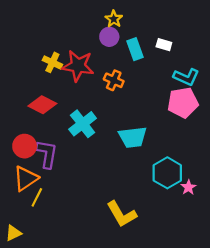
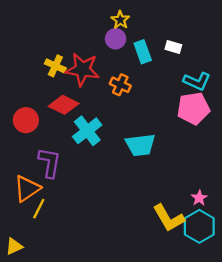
red diamond: (42, 105) -> (64, 105), moved
red circle: (25, 146) -> (26, 120), moved
cyan hexagon: (167, 173) -> (199, 226), moved
yellow L-shape: (122, 214) -> (169, 218), moved

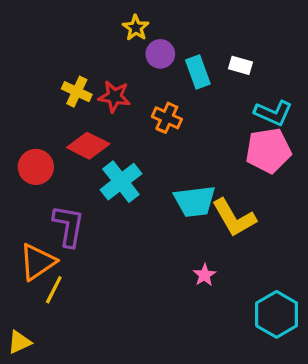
yellow star: (120, 20) -> (136, 28), moved
red star: (83, 69) -> (114, 97), size x0.7
pink star: (199, 198) -> (205, 275), moved
yellow L-shape: (169, 218) -> (234, 218), moved

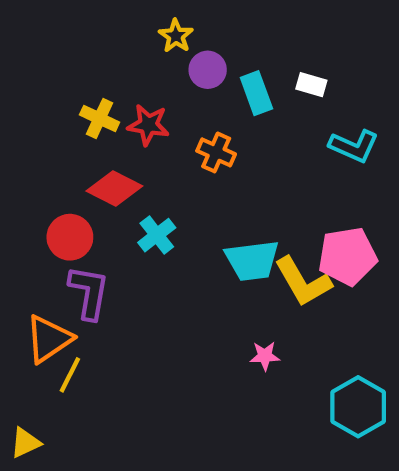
pink pentagon: (268, 151) -> (348, 256), moved
red circle: (36, 167) -> (70, 237), moved
cyan cross: (121, 182) -> (157, 235), size x0.7
pink star: (205, 275) -> (265, 356), turned 30

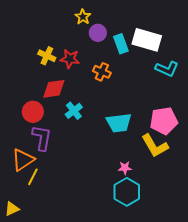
white rectangle: (311, 85) -> (147, 40), size x2.0
red diamond: (114, 188) -> (54, 89), turned -35
yellow L-shape: (303, 282) -> (155, 146), moved
cyan hexagon: (358, 407) -> (127, 192), moved

